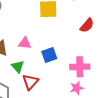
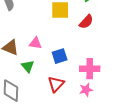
red semicircle: (87, 25) -> (86, 22), moved
red triangle: (30, 82) -> (56, 84), moved

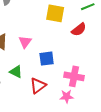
pink triangle: (35, 43) -> (25, 42), turned 48
green triangle: (28, 66) -> (16, 72), moved, turned -32

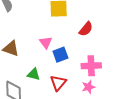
red semicircle: (79, 30) -> (86, 29), moved
pink triangle: (25, 42) -> (46, 42), moved

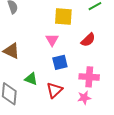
pink triangle: (46, 42) -> (52, 40), moved

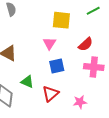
pink cross: (89, 77) -> (94, 67), moved

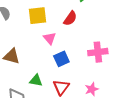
yellow square: (61, 20) -> (38, 16), moved
red semicircle: (86, 44) -> (70, 18), moved

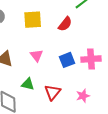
pink triangle: (50, 38) -> (37, 55), moved
blue square: (61, 59) -> (67, 60), moved

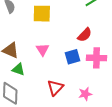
red semicircle: (65, 24) -> (85, 35), moved
green triangle: (28, 84) -> (18, 69), moved

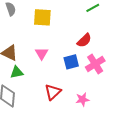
pink cross: (96, 58) -> (95, 64), turned -36
green triangle: (18, 69) -> (17, 72), turned -32

